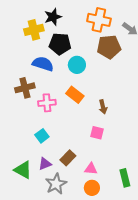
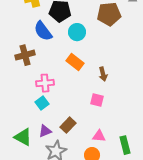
blue semicircle: (43, 64) -> (43, 31), turned -145
pink cross: (47, 103) -> (45, 83), moved
pink triangle: (91, 169) -> (99, 136), moved

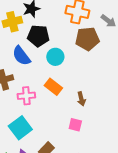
pink cross: (45, 83) -> (26, 96), moved
cyan square: (42, 103) -> (20, 128), size x1.6

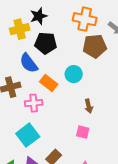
cyan circle: (55, 57) -> (74, 74), moved
orange rectangle: (53, 87) -> (49, 83), moved

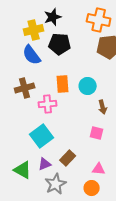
blue semicircle: (29, 63) -> (32, 55), moved
cyan circle: (74, 74) -> (88, 86), moved
orange rectangle: (49, 83) -> (63, 84), turned 48

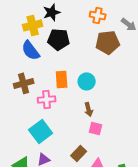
orange cross: (99, 20) -> (98, 15), size x0.7
brown arrow: (103, 107) -> (89, 109), moved
brown rectangle: (68, 158) -> (79, 153), moved

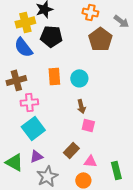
brown pentagon: (108, 42) -> (100, 39), turned -30
pink cross: (47, 99) -> (29, 102), moved

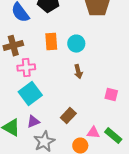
pink square: (88, 125) -> (111, 95), moved
pink triangle: (90, 161) -> (93, 133), moved
green rectangle: (116, 170) -> (113, 136), turned -36

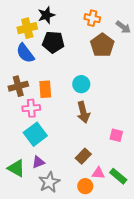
orange rectangle: (51, 42) -> (45, 89), moved
brown arrow: (78, 72) -> (83, 112), size x1.5
brown rectangle: (68, 116) -> (83, 156), moved

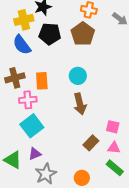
brown pentagon: (102, 45) -> (83, 34), moved
brown rectangle: (83, 156) -> (91, 143), moved
pink triangle: (98, 173) -> (114, 148), moved

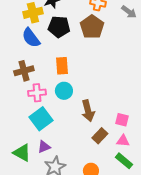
cyan circle: (78, 76) -> (64, 91), moved
orange rectangle: (42, 81) -> (62, 66), moved
brown arrow: (80, 104) -> (88, 111), moved

